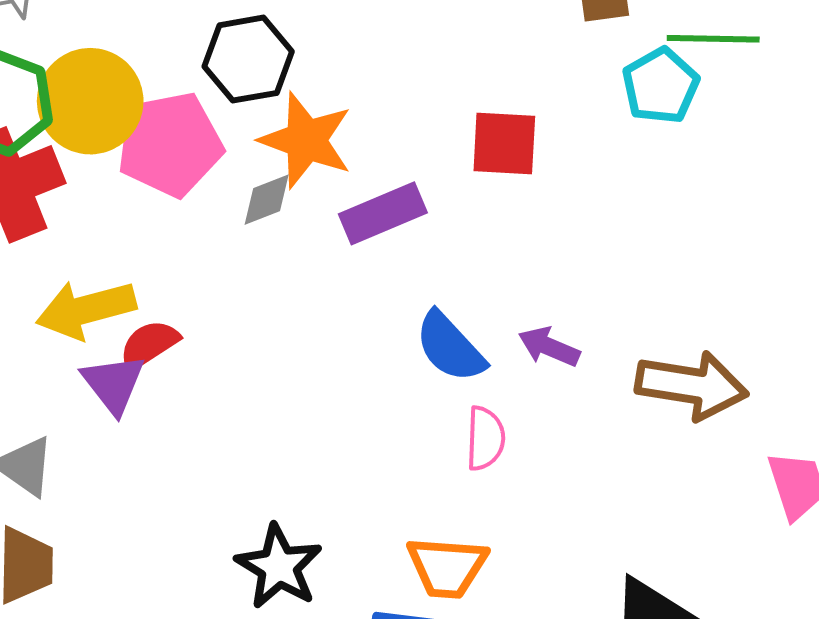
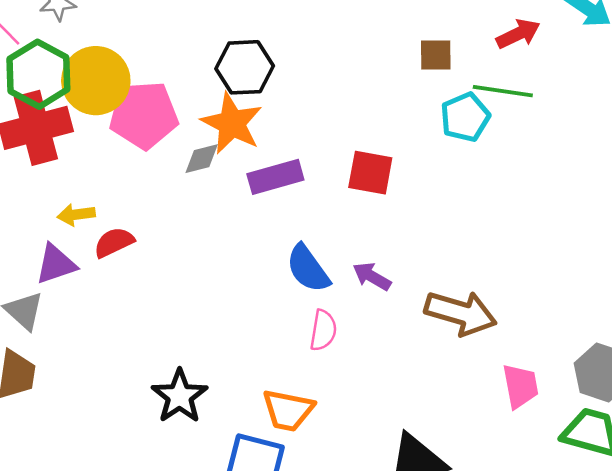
black hexagon: (248, 59) -> (245, 67), moved
red square: (504, 143) -> (370, 173), moved
yellow arrow: (86, 309) -> (76, 215), size x0.6
purple triangle: (113, 384) -> (56, 264), moved, turned 42

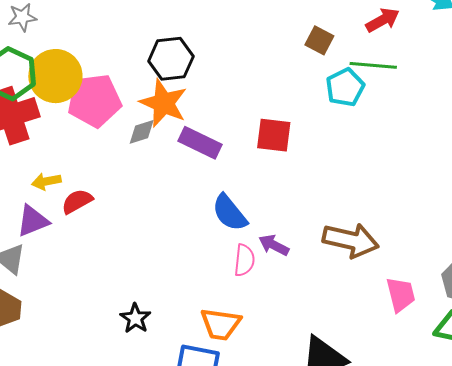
brown square: (436, 55) -> (319, 40), turned 32
purple rectangle: (275, 177) -> (200, 143), turned 45
purple arrow: (372, 276) -> (274, 245), moved
black star: (180, 396) -> (135, 318), size x0.7

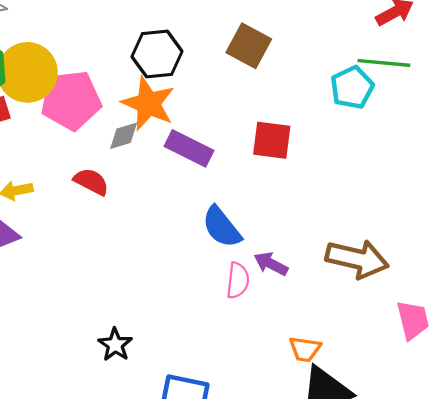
brown square: (319, 40) -> (249, 46), moved, size x1.4
red semicircle: (77, 201) -> (91, 182), moved, turned 56
orange trapezoid: (221, 324) -> (305, 349), moved, size x0.7

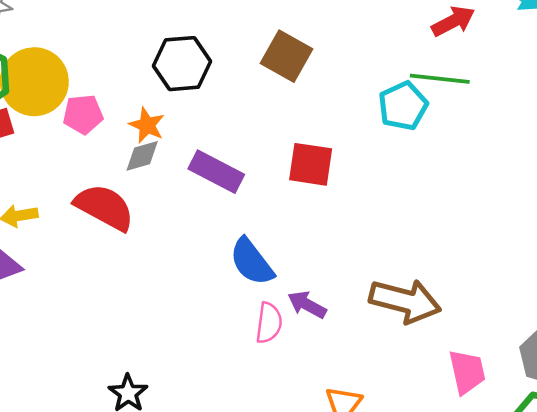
pink pentagon: (71, 100) -> (83, 114), size x0.6
orange star: (148, 104) -> (147, 125), moved, size x0.6
red semicircle: (91, 182) -> (104, 207), size x1.5

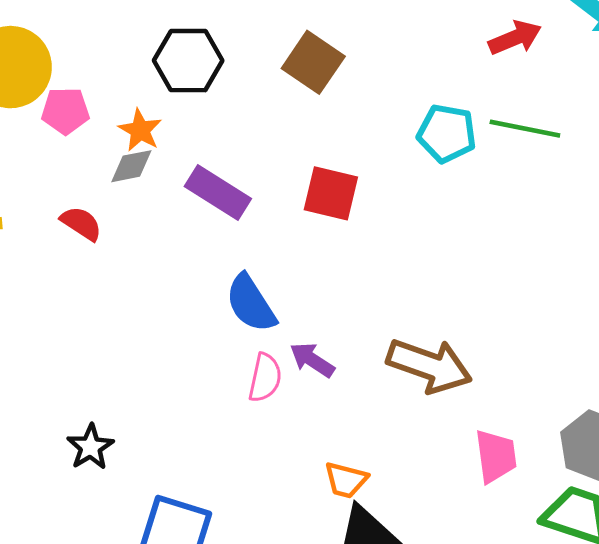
green line: (440, 79) -> (525, 129), moved
cyan pentagon: (403, 106) -> (447, 133), turned 30
red semicircle: (104, 207) -> (81, 223), size x0.6

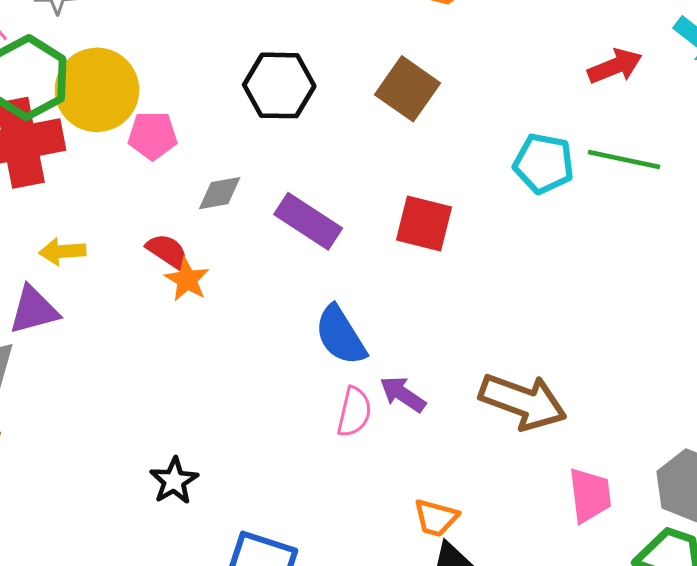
orange star: (140, 130) -> (187, 280), moved

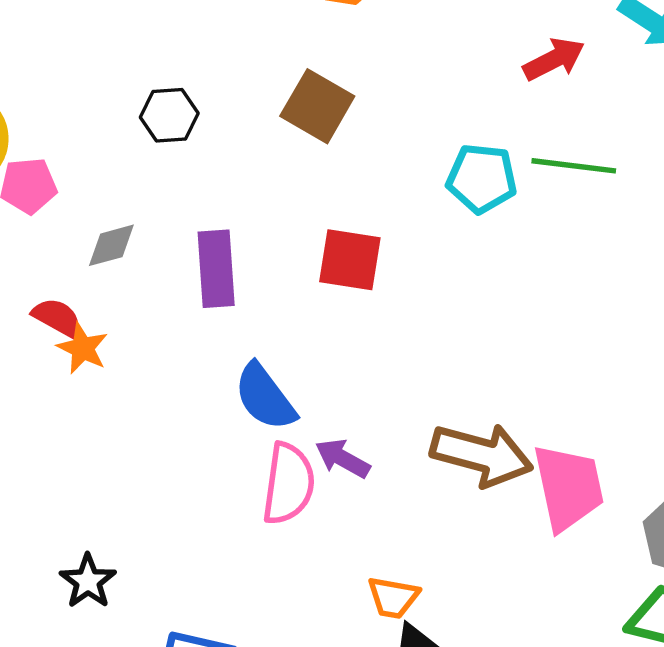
black hexagon: (279, 85) -> (169, 115), size x0.7
purple rectangle: (308, 221) -> (216, 269), turned 58
pink semicircle: (354, 412) -> (288, 484), size x1.4
pink trapezoid: (590, 495) -> (568, 487), moved, size x1.4

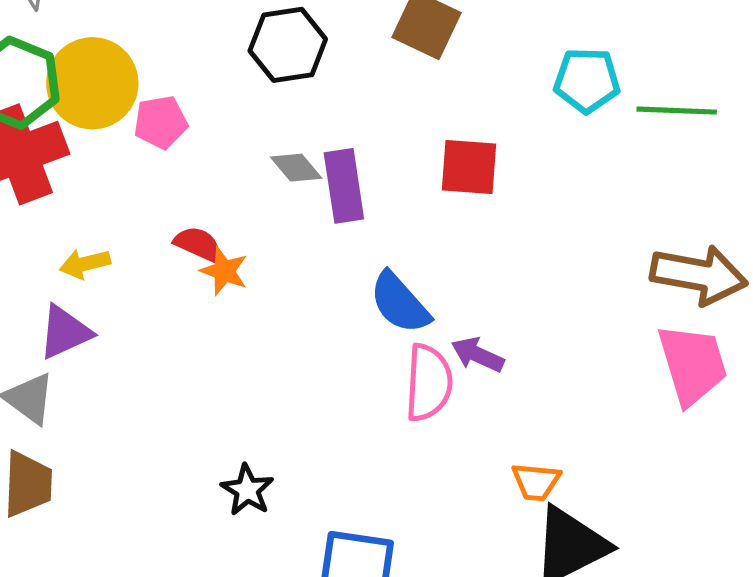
black hexagon: (169, 115) -> (288, 45), size x1.4
green line: (574, 166) -> (677, 111), moved
gray diamond: (111, 245) -> (296, 168), moved, turned 70
brown arrow: (482, 455) -> (699, 275), moved

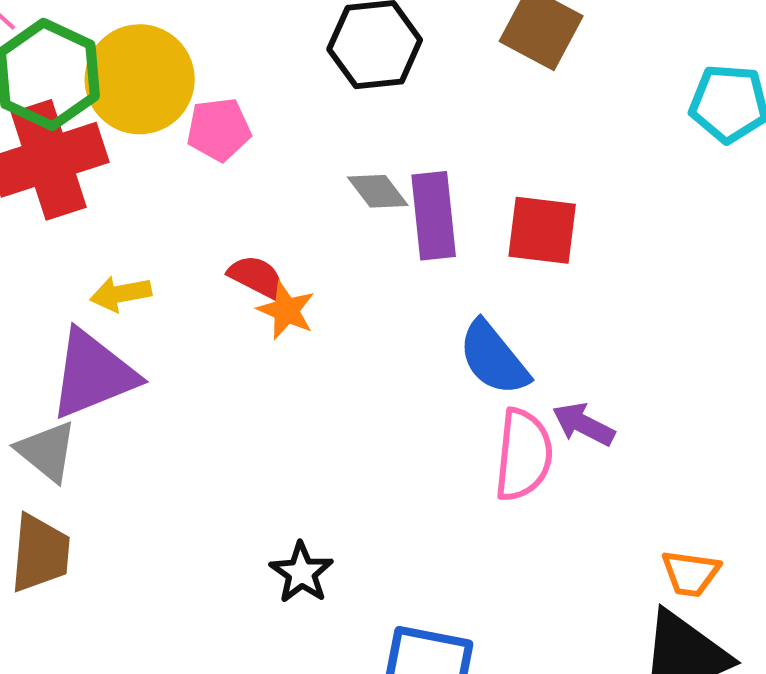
red square: (469, 167) -> (542, 230), moved
purple triangle: (65, 332) -> (93, 374), size x1.4
orange trapezoid: (536, 482) -> (691, 573), moved

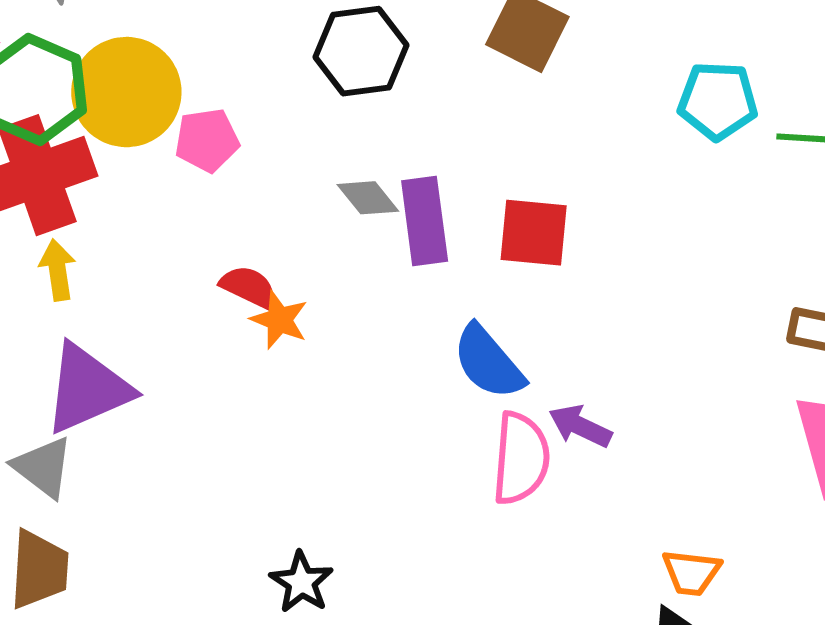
yellow arrow: (121, 294) -> (58, 270), moved, turned 94

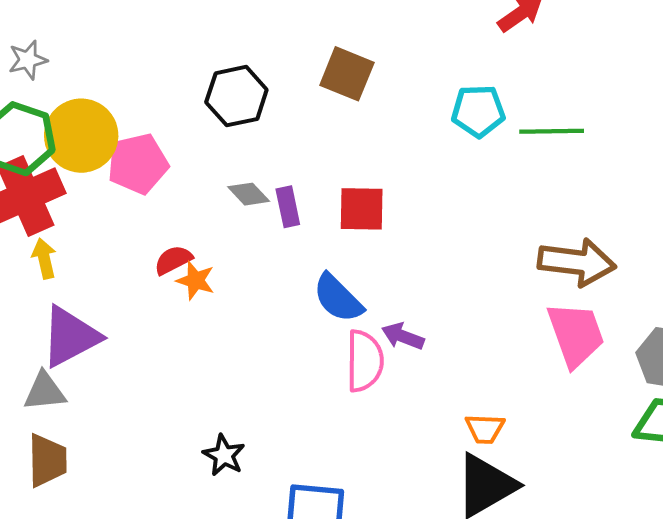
pink pentagon: (207, 140) -> (138, 164), size x1.4
purple rectangle: (425, 221) -> (288, 207), size x0.7
red semicircle: (249, 287) -> (173, 260), turned -48
gray triangle: (43, 467) -> (45, 391), turned -39

